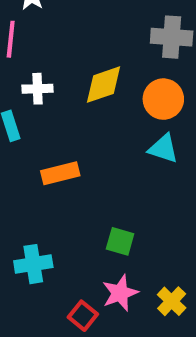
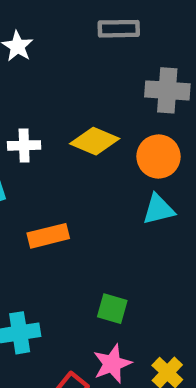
yellow diamond: (104, 85) -> (95, 141), turned 42
cyan triangle: (163, 149) -> (159, 209), turned -32

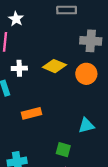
cyan triangle: (159, 209) -> (86, 125), moved

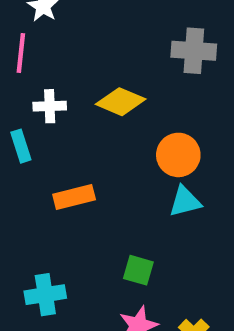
orange circle: (86, 74) -> (178, 155), moved
cyan triangle: (86, 125) -> (185, 201), moved

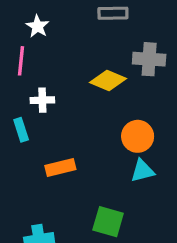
yellow diamond: (121, 102) -> (108, 81), moved
green square: (138, 270) -> (108, 222), size x1.4

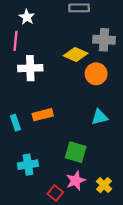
white cross: (42, 100) -> (30, 68), size x1.5
cyan rectangle: (21, 130) -> (15, 123), moved
orange circle: (138, 136) -> (96, 74), moved

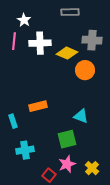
white cross: (30, 68) -> (40, 43), moved
cyan triangle: (99, 117) -> (81, 116), moved, turned 35
cyan rectangle: (15, 123) -> (13, 121), moved
green square: (76, 152) -> (67, 139), turned -30

